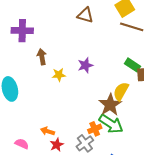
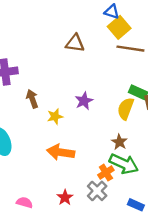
yellow semicircle: (121, 91) -> (126, 109), moved
brown star: (110, 105) -> (119, 142), size x0.6
orange arrow: (48, 131) -> (61, 152), moved, size x1.6

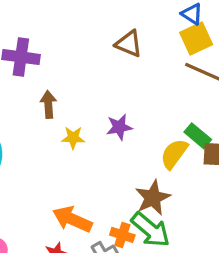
brown star: (119, 142) -> (153, 198), size x1.5
orange arrow: (61, 152) -> (72, 219), moved
orange cross: (106, 173) -> (122, 235), turned 35

